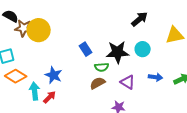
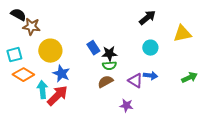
yellow circle: (39, 30) -> (50, 51), moved
black star: (118, 52) -> (109, 54), moved, size x0.7
blue arrow: (156, 77) -> (150, 76), moved
red arrow: (50, 97) -> (57, 96), size x1.6

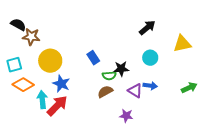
black star: (109, 54) -> (121, 69), moved

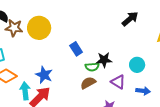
cyan circle: (150, 58) -> (137, 65), moved
yellow circle: (50, 61) -> (39, 28), moved
blue arrow: (150, 86) -> (143, 91), moved

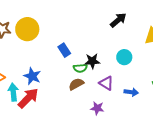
cyan circle: (137, 65) -> (124, 57), moved

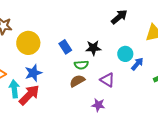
yellow circle: (27, 29) -> (28, 43), moved
black star: (92, 61) -> (93, 48), moved
blue star: (32, 76) -> (33, 73), turned 30
blue arrow: (131, 92) -> (137, 64), moved, turned -56

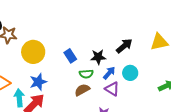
black arrow: (119, 17) -> (124, 46), moved
cyan circle: (125, 54) -> (130, 73), moved
blue arrow: (137, 64) -> (109, 73), moved

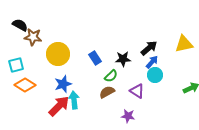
blue arrow: (109, 73) -> (152, 62), moved
green semicircle: (86, 74) -> (111, 76), turned -40
cyan arrow: (19, 98) -> (74, 100), moved

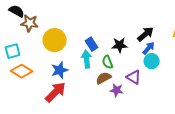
green semicircle: (111, 76) -> (108, 62), turned 112
cyan arrow: (74, 100) -> (87, 59), moved
purple star: (128, 116) -> (117, 90), moved

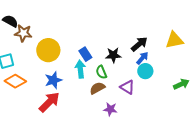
purple star: (117, 90) -> (110, 109), moved

